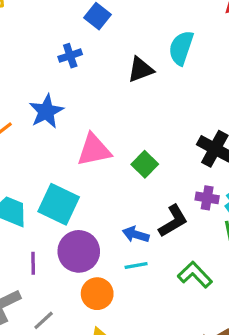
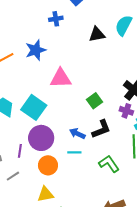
green square: (145, 164) -> (95, 101), moved
purple cross: (207, 198) -> (126, 111), moved
purple line: (33, 263) -> (20, 151), moved

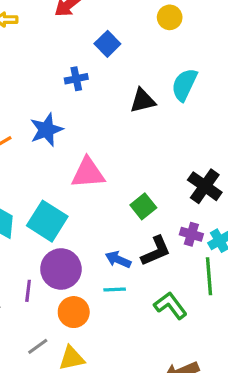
purple cross: (126, 111) -> (191, 234), moved
gray line: (13, 176) -> (38, 346), moved

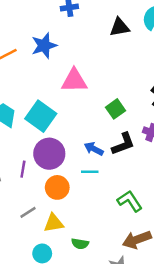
green L-shape: (170, 305) -> (130, 201), moved

